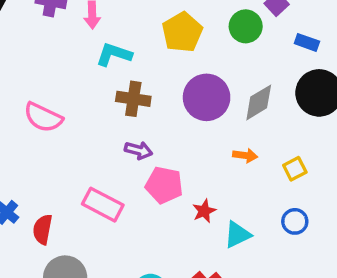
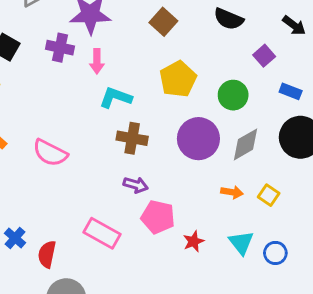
green circle: (246, 26) -> (233, 95), moved
yellow square: (295, 169) -> (269, 195), moved, turned -30
cyan triangle: (237, 235) -> (241, 243), moved, turned -44

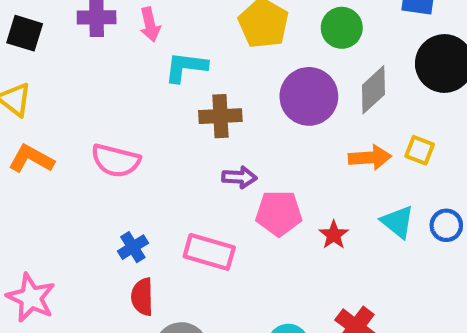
orange arrow: (232, 192) -> (370, 157), size x1.4
blue cross: (15, 238) -> (133, 247), moved, turned 30

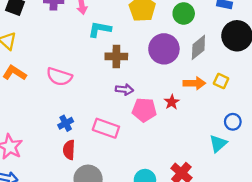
cyan triangle: (398, 222) -> (218, 144), moved, turned 36
red star: (334, 235) -> (172, 102), moved

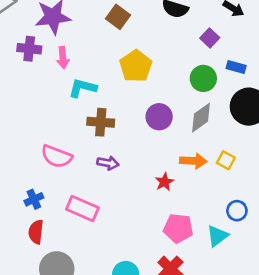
green circle: (184, 13) -> (203, 78), moved
purple circle: (164, 49) -> (159, 117), size x0.7
pink semicircle: (59, 77) -> (57, 156), moved
pink pentagon: (144, 110) -> (178, 228), moved

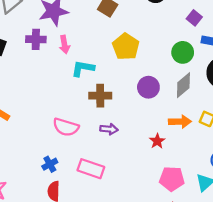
purple square: (210, 38) -> (194, 18), moved

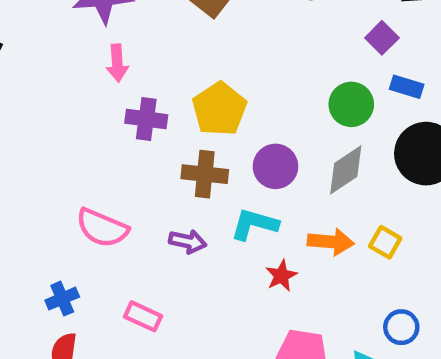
purple cross: (36, 39) -> (146, 119), moved
yellow pentagon: (126, 47) -> (219, 109), moved
cyan L-shape: (83, 68) -> (254, 224), moved
brown cross: (100, 96) -> (205, 174), moved
pink rectangle: (91, 169) -> (143, 316), size x0.7

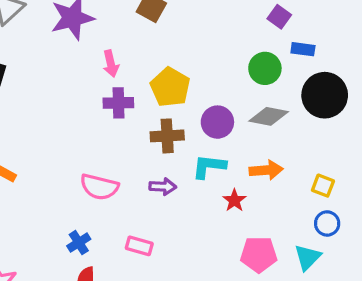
pink arrow: (117, 63) -> (111, 64), moved
gray diamond: (346, 170) -> (269, 116), turned 54
yellow square: (385, 242) -> (323, 186), moved

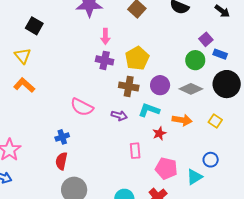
purple square: (279, 17) -> (206, 39), moved
yellow square: (323, 186) -> (215, 121), moved
pink rectangle: (139, 246) -> (135, 151), moved, turned 56

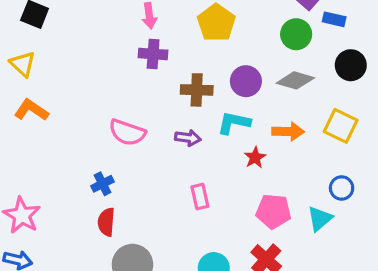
yellow pentagon: (137, 58) -> (216, 23), moved
black circle: (227, 84) -> (351, 65), size x0.7
yellow square: (215, 121) -> (341, 126), size x1.5
pink rectangle: (135, 151) -> (200, 197), moved

